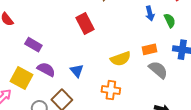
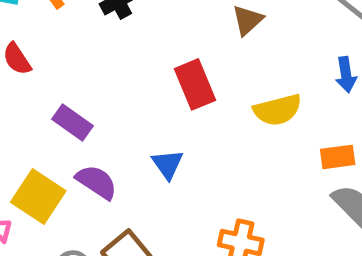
yellow semicircle: (121, 59) -> (278, 110), moved
blue triangle: (77, 71) -> (168, 164), moved

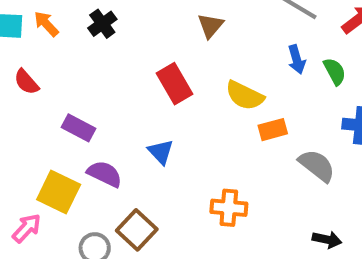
yellow semicircle: (278, 110) -> (245, 96), turned 48
orange rectangle: (338, 157) -> (273, 130), moved

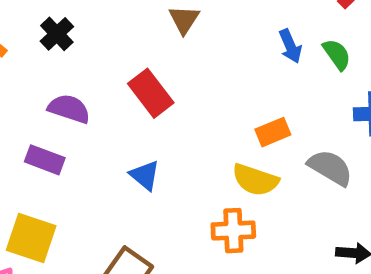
yellow semicircle: (245, 96) -> (255, 180), moved
purple semicircle: (105, 174) -> (69, 109), moved

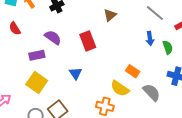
orange rectangle: (273, 132) -> (133, 71), turned 40
purple rectangle: (45, 160) -> (37, 55), turned -49
yellow square: (31, 238) -> (37, 83), moved

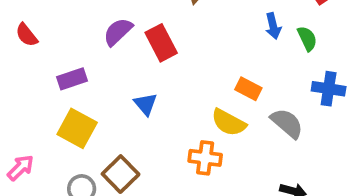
purple semicircle: (53, 37) -> (118, 32), moved, turned -72

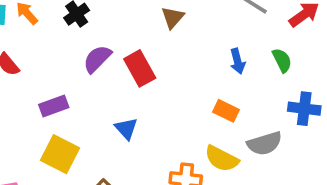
blue arrow: (273, 26) -> (238, 61), moved
yellow semicircle: (229, 122) -> (222, 159), moved
gray semicircle: (287, 123) -> (265, 143), turned 124

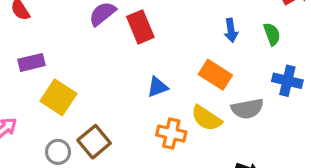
purple rectangle: (54, 106) -> (32, 62), moved
orange rectangle: (226, 111) -> (215, 75), size x1.4
blue triangle: (126, 129) -> (157, 87), moved, turned 45

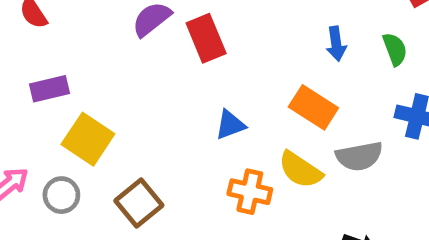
gray circle: (58, 152) -> (61, 195), moved

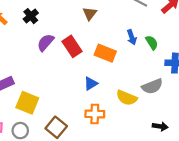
green semicircle: (395, 49) -> (152, 43), moved
orange rectangle: (313, 107) -> (105, 53), moved
orange cross: (250, 192) -> (95, 114), moved

